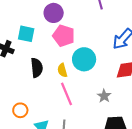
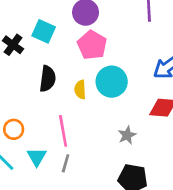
pink line: (67, 94) -> (63, 131), moved

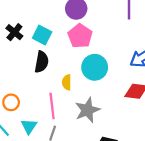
cyan square: (44, 31) -> (42, 35), moved
yellow semicircle: (80, 90) -> (67, 82), moved
gray star: (127, 135) -> (87, 110), moved, size x1.6

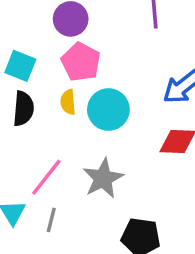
yellow semicircle: (67, 82) -> (68, 102), moved
pink line: (52, 106) -> (46, 177), turned 50

